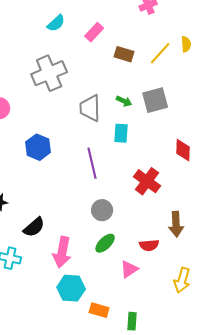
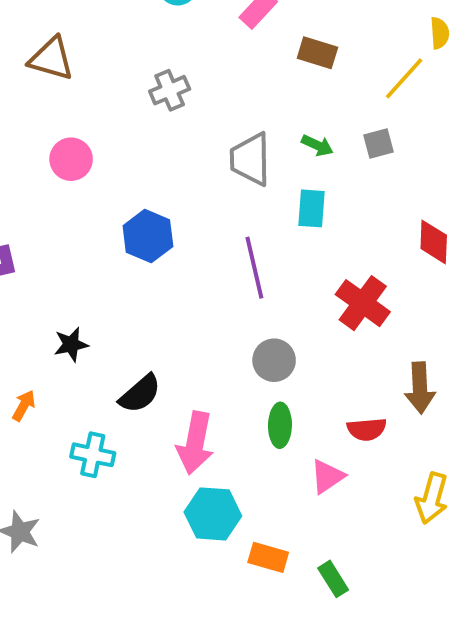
yellow line: (160, 53) -> (404, 78), moved
gray cross: (49, 73) -> (170, 90), size x0.6
gray square: (155, 100) -> (379, 143), size x0.6
green ellipse: (105, 243) -> (280, 425), turned -45
green rectangle: (132, 321) -> (333, 579), turned -36

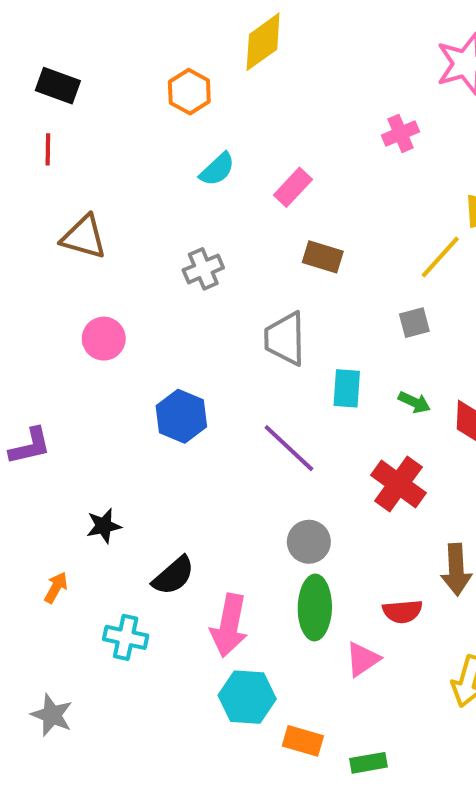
brown rectangle: (317, 53) -> (323, 257), moved
green arrow: (317, 145) -> (414, 402), moved
purple line: (254, 268) -> (289, 448), turned -34
green ellipse: (280, 425) -> (315, 607), size x1.4
green rectangle: (333, 579) -> (369, 763), turned -68

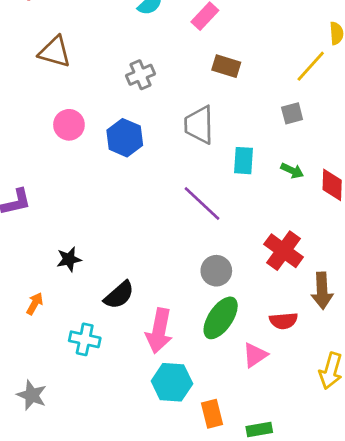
blue hexagon: (181, 416) -> (125, 138), moved
red cross: (398, 484) -> (284, 251), moved
green ellipse: (315, 607) -> (221, 318), turned 33
orange rectangle: (303, 741) -> (212, 414), turned 60

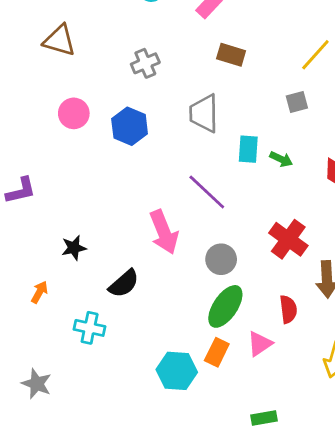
green arrow: (292, 171) -> (281, 159), moved
red semicircle: (284, 321) -> (288, 309), turned -92
pink arrow: (159, 331) -> (164, 232), moved, turned -33
orange rectangle: (212, 414) -> (217, 352), moved, turned 40

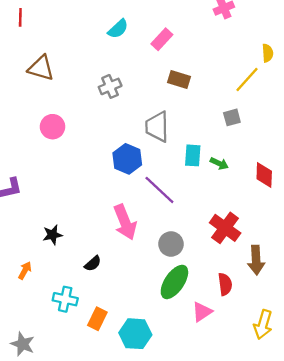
blue hexagon: (130, 126) -> (127, 159), moved
black semicircle: (124, 284) -> (93, 264), size x0.7
orange rectangle: (217, 352) -> (97, 319), moved

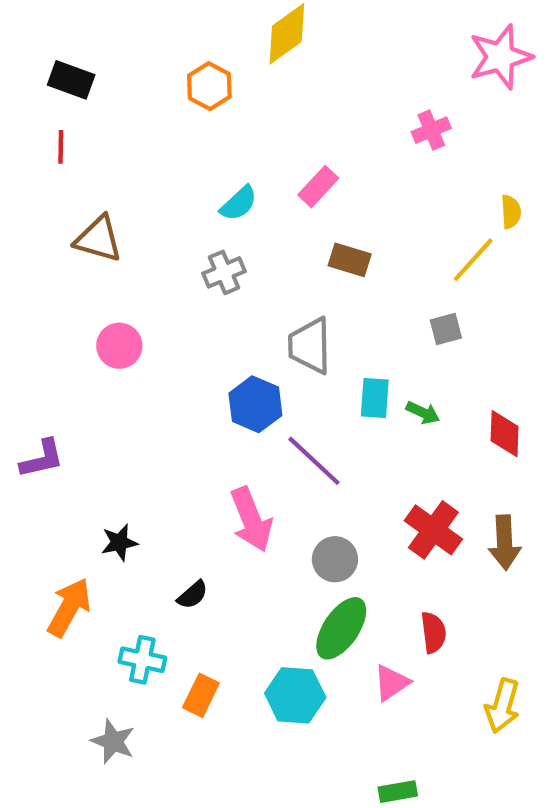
cyan semicircle: (118, 29) -> (239, 203), moved
brown arrow: (256, 260) -> (505, 542), moved
orange arrow: (25, 270) -> (69, 607), size x1.8
cyan hexagon: (135, 334) -> (295, 695), moved
gray star: (23, 344) -> (113, 741), moved

